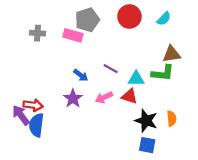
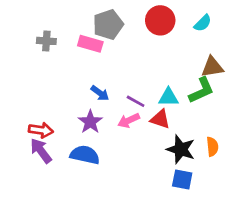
purple line: (111, 69) -> (136, 101), moved
green L-shape: (163, 73) -> (201, 90), turned -30
purple arrow: (21, 115) -> (41, 151), moved
blue semicircle: (36, 125) -> (85, 155), moved, turned 95

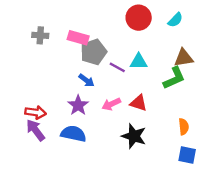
gray pentagon: (108, 25) -> (94, 52), moved
cyan triangle: (168, 97) -> (139, 61), moved
purple line: (136, 101) -> (117, 67), moved
black star: (181, 149) -> (134, 136), moved
blue square: (182, 180) -> (187, 155), moved

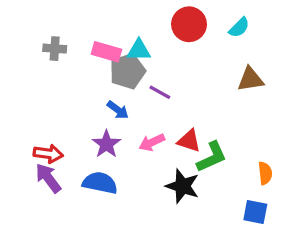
cyan triangle: (139, 61) -> (139, 50), moved
green L-shape: (174, 78) -> (212, 157), moved
orange semicircle: (184, 127) -> (265, 173), moved

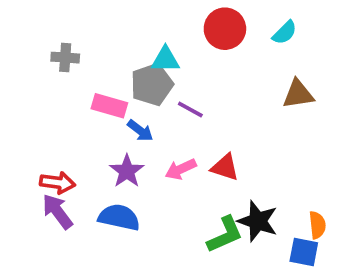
pink rectangle: (106, 52) -> (109, 106), moved
green L-shape: (212, 157) -> (225, 235), moved
orange semicircle: (265, 173) -> (317, 225), moved
black star: (183, 186) -> (258, 221), moved

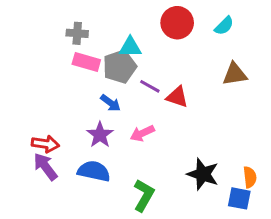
gray cross: (65, 58) -> (77, 33), moved
pink rectangle: (109, 106) -> (86, 62), moved
red triangle: (225, 167) -> (177, 97), moved
green L-shape: (225, 235) -> (144, 195), moved, turned -36

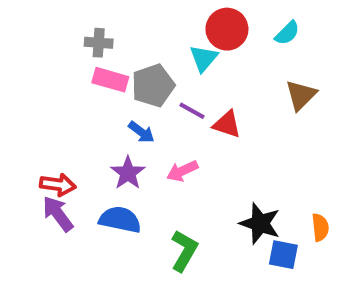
cyan triangle: (130, 47) -> (204, 58), moved, turned -50
brown triangle: (235, 74) -> (301, 95), turned -36
blue square: (239, 198) -> (283, 255), moved

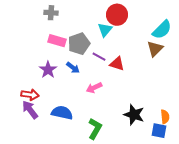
cyan semicircle: (287, 33) -> (162, 30), moved, size x1.5
gray cross: (99, 43) -> (51, 13), moved
purple star: (128, 173) -> (48, 70), moved
blue square: (283, 255) -> (159, 131), moved

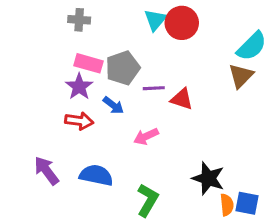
cyan triangle: (105, 30) -> (155, 20), moved
purple line: (99, 57) -> (154, 88), turned -32
purple star: (48, 70) -> (79, 87), moved
red arrow: (30, 95) -> (79, 121), moved
orange semicircle: (165, 117) -> (227, 205), moved

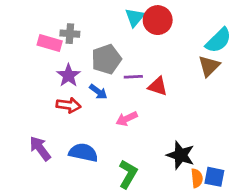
gray cross: (79, 20) -> (70, 34), moved
pink rectangle: (88, 63) -> (50, 43), moved

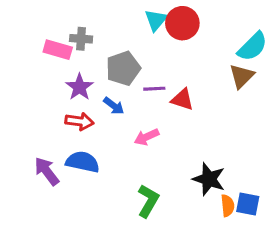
blue semicircle: (83, 152) -> (83, 162), moved

